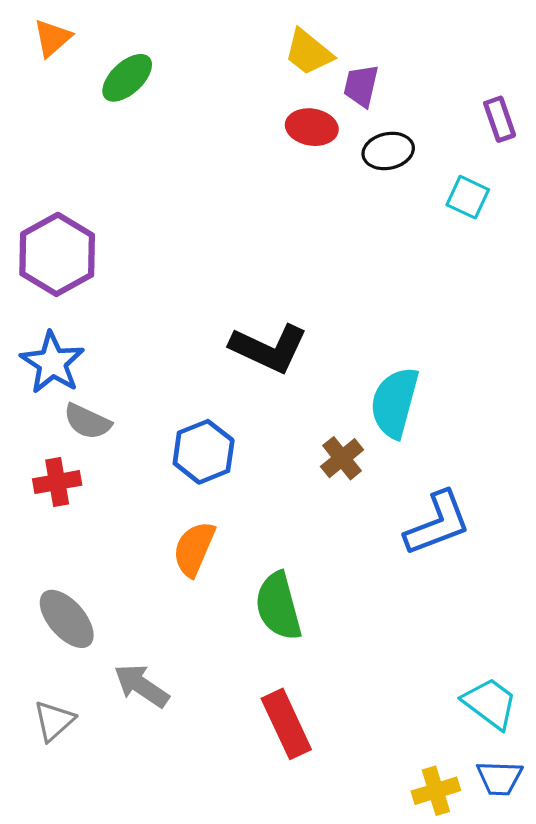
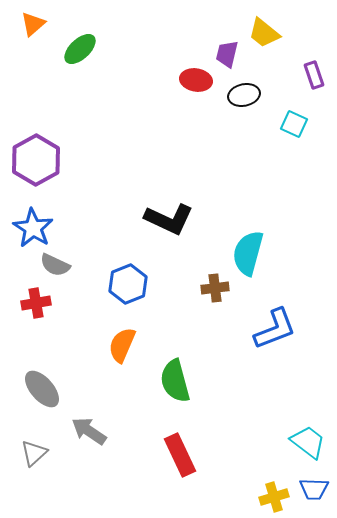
yellow trapezoid: (309, 52) -> (264, 33), moved
brown cross: (342, 458) -> (215, 288), turned 32

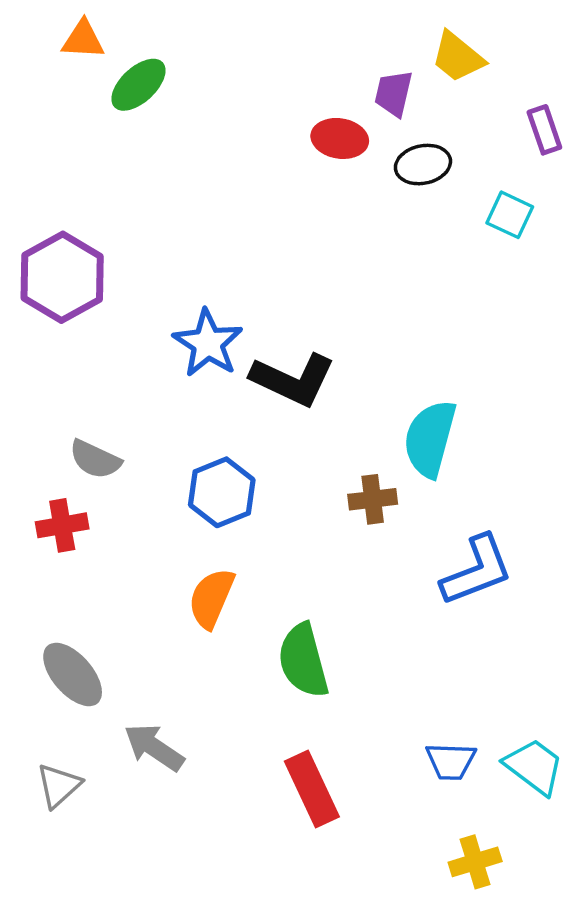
orange triangle: (33, 24) -> (83, 40), moved, turned 44
blue star: (33, 228) -> (208, 343), moved
blue trapezoid: (314, 489) -> (451, 761), moved

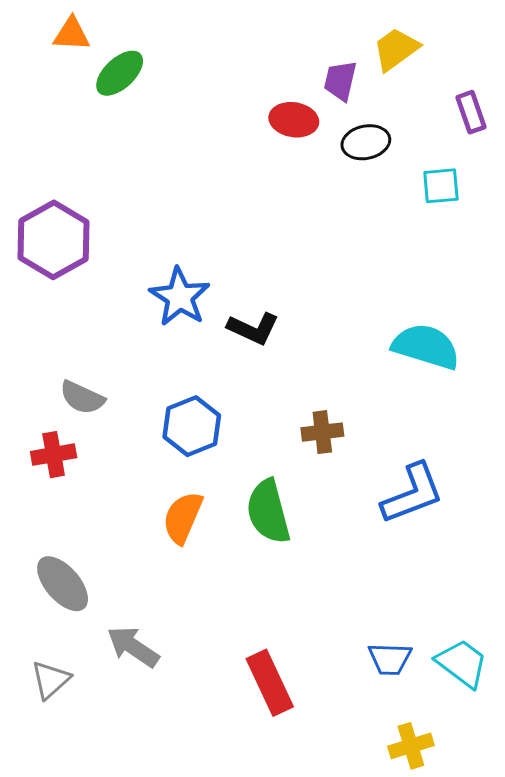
yellow trapezoid: (458, 57) -> (396, 49), turned 105
cyan square: (510, 215) -> (441, 186), turned -30
black L-shape: (293, 380) -> (253, 328), size x0.7
cyan semicircle: (430, 439) -> (426, 346), moved, turned 92
green semicircle: (303, 661) -> (268, 512), moved

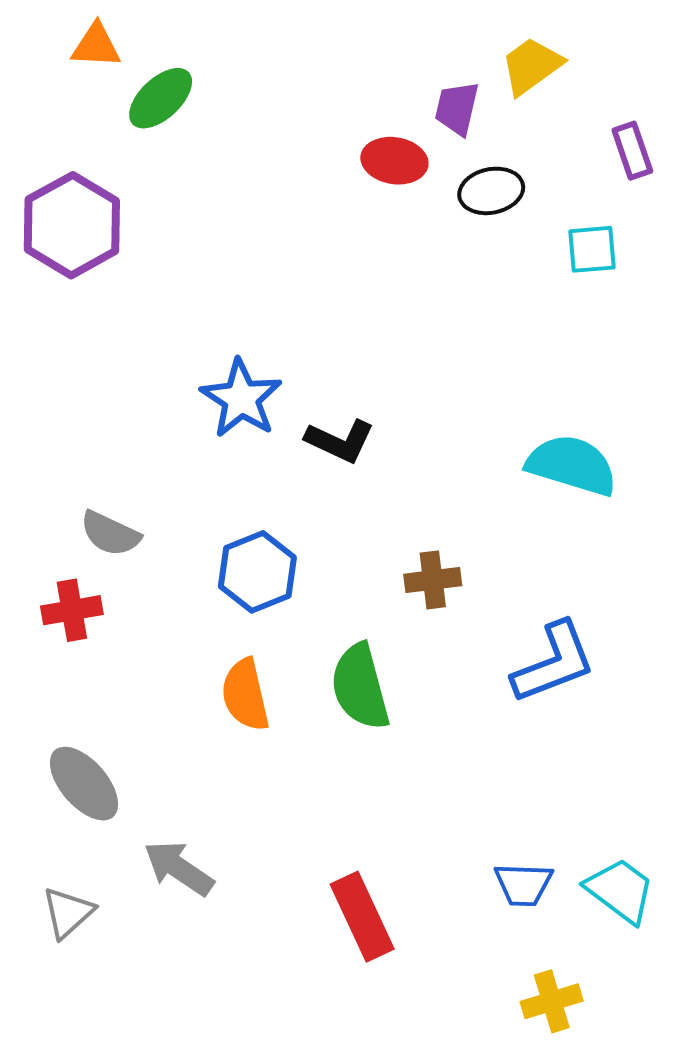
purple hexagon: (54, 240) -> (72, 225), moved
orange semicircle: (183, 518) -> (245, 695), turned -36

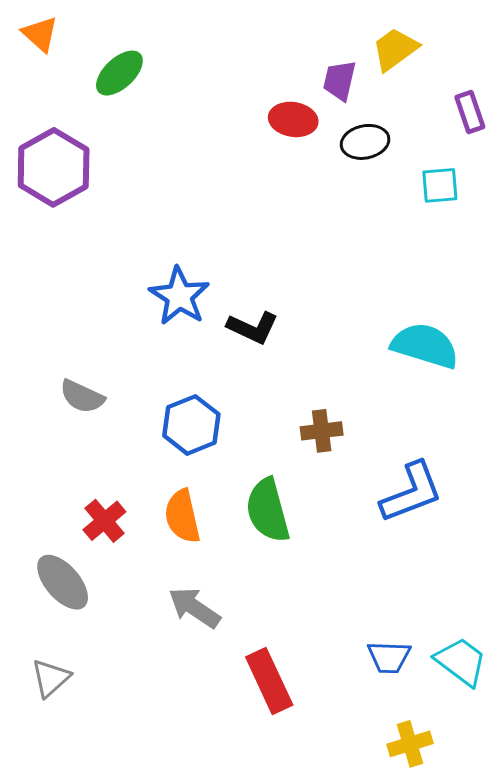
orange triangle: (96, 46) -> (40, 34), moved, turned 39
red cross: (72, 610) -> (104, 521), moved, turned -30
gray arrow: (179, 868) -> (194, 608), moved

